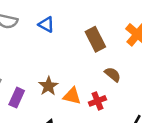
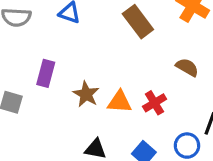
brown semicircle: (113, 74) -> (187, 67), moved
purple rectangle: (17, 98) -> (46, 73), moved

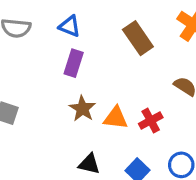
purple rectangle: (46, 73) -> (74, 63), moved

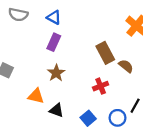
brown rectangle: (138, 38) -> (105, 53), moved
orange triangle: (116, 118) -> (36, 96), moved

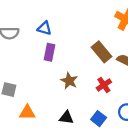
brown star: (56, 73) -> (69, 81), moved
orange triangle: (36, 96) -> (27, 113), moved

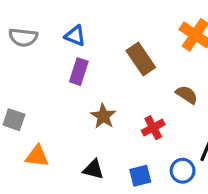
brown rectangle: (102, 52) -> (141, 59), moved
blue square: (99, 119) -> (140, 176), turned 32

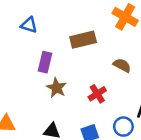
brown rectangle: (141, 59) -> (83, 40), turned -65
purple rectangle: (79, 72) -> (45, 62), moved

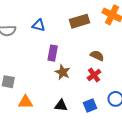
brown rectangle: (83, 40) -> (80, 21), moved
brown semicircle: (122, 65) -> (97, 56), moved

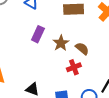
brown star: (63, 72) -> (61, 43), moved

